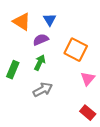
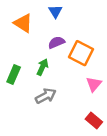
blue triangle: (50, 20) -> (55, 11), moved
purple semicircle: (41, 40) -> (56, 42), moved

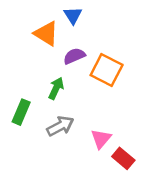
orange triangle: (23, 23) -> (46, 34), moved
green rectangle: (14, 75) -> (21, 112), moved
pink triangle: (94, 84) -> (101, 139), moved

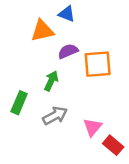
blue triangle: (73, 15) -> (67, 14), turned -36
orange triangle: (46, 34) -> (42, 31), turned -45
orange square: (107, 70) -> (98, 64), turned -32

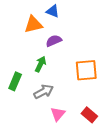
orange square: (98, 64) -> (86, 70), moved
pink triangle: (92, 127) -> (58, 114), moved

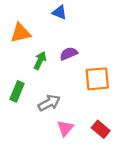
orange triangle: (33, 24) -> (20, 33), moved
purple semicircle: (54, 41) -> (69, 54), moved
green arrow: (41, 64) -> (40, 60), moved

